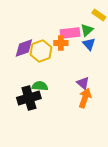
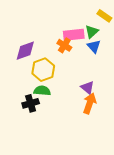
orange cross: (61, 43) -> (64, 45), turned 32
yellow hexagon: (41, 51) -> (43, 70), moved
black cross: (29, 98) -> (31, 103), size x0.7

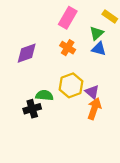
pink rectangle: (74, 35) -> (68, 18), moved, turned -54
blue triangle: (94, 46) -> (99, 49), turned -32
yellow hexagon: (43, 70) -> (71, 85), moved

